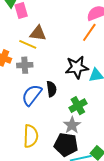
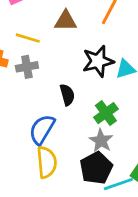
brown triangle: (38, 33) -> (66, 21), moved
blue semicircle: (32, 95) -> (42, 129), moved
black pentagon: (66, 145) -> (96, 168), turned -30

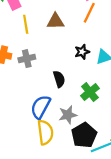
yellow line: (28, 38) -> (26, 24), moved, turned 66
black star: (98, 61) -> (82, 52), size x0.6
gray star: (101, 141) -> (68, 115), moved, turned 30

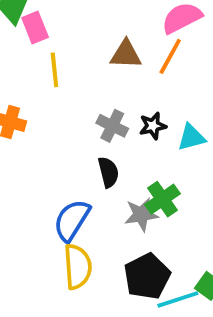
brown triangle: (55, 21) -> (126, 54), moved
gray cross: (27, 59) -> (112, 126), moved, turned 35
gray star: (68, 115) -> (141, 215), moved

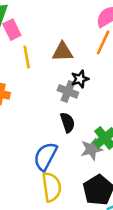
brown triangle: (126, 54) -> (63, 52), moved
black star: (153, 126) -> (80, 79), moved

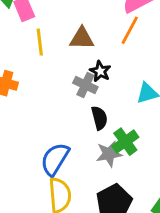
black star: (80, 79) -> (100, 71), turned -30
black semicircle: (68, 122) -> (99, 118), moved

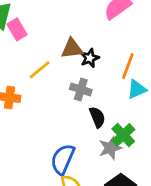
orange line: (130, 30) -> (128, 66), moved
yellow line: (40, 42) -> (40, 70), moved, turned 65
black star: (100, 71) -> (90, 58), moved, turned 30

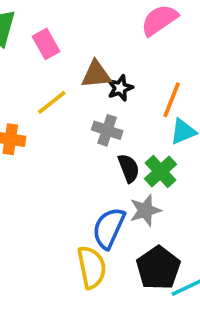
pink rectangle: (17, 29) -> (46, 44), moved
green cross: (123, 135) -> (161, 171), moved
blue semicircle: (63, 159) -> (109, 228), moved

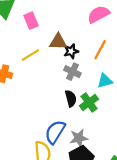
orange line: (172, 100) -> (100, 50), moved
gray cross: (107, 130) -> (72, 72), moved
gray star: (145, 210) -> (79, 138), moved

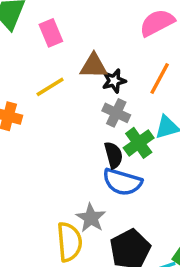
green cross: (89, 103) -> (139, 143), moved
blue semicircle: (55, 132) -> (122, 182), moved, turned -105
gray star: (79, 138) -> (91, 218), moved, turned -30

